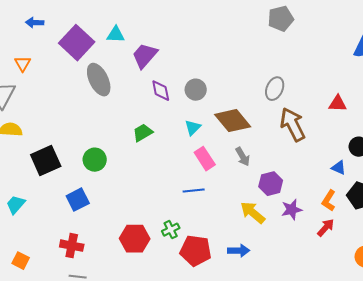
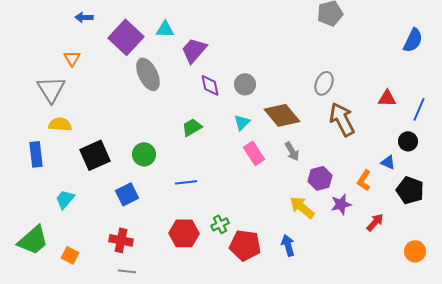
blue line: (194, 191) -> (186, 182), moved
orange L-shape: (329, 201) -> (364, 180), moved
blue arrow: (239, 251) -> (288, 245), turned -105

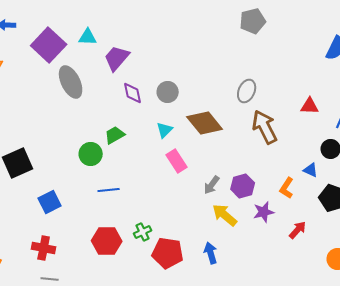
gray arrow: (292, 151) -> (212, 185), moved, turned 66
green circle: (144, 154) -> (91, 154), moved

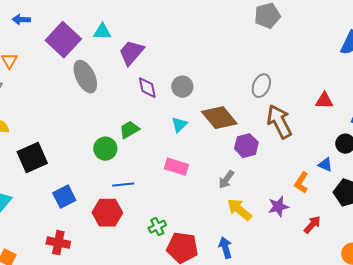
pink rectangle: (177, 161) -> (176, 167), moved, turned -40
purple hexagon: (243, 186) -> (246, 146), moved
red hexagon: (107, 241) -> (107, 213), moved

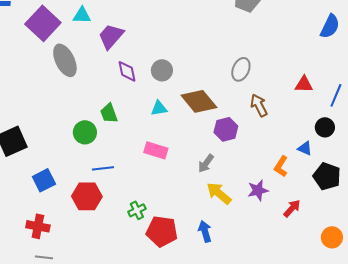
brown arrow: (279, 122) -> (259, 105), size x0.7
cyan triangle: (179, 125) -> (159, 108), turned 36
green trapezoid: (129, 130) -> (109, 113), turned -80

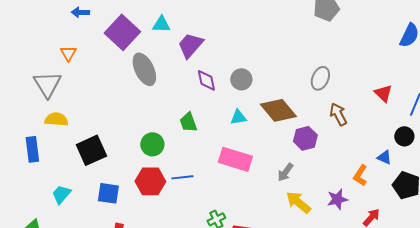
red triangle: (304, 84) -> (383, 93), turned 42
green circle: (85, 132) -> (152, 144), moved
pink rectangle: (156, 150) -> (235, 159), size x1.4
blue square: (44, 180) -> (108, 193), moved, turned 35
red hexagon: (87, 196) -> (150, 181), moved

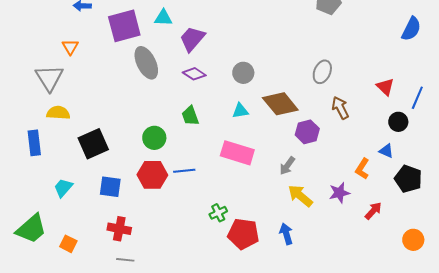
purple square: (122, 32) -> (124, 26), turned 32
purple diamond: (206, 80) -> (194, 74), moved, turned -45
black circle: (404, 136) -> (398, 122), moved

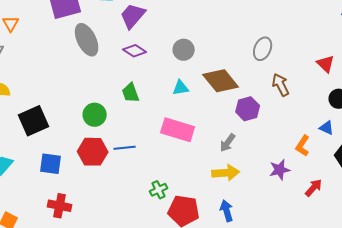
yellow arrow: (300, 196) -> (226, 173), moved, turned 136

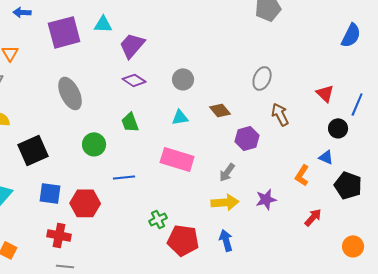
gray ellipse: (87, 40) -> (70, 93), moved
brown diamond: (221, 81) -> (220, 110), size x0.6
red hexagon: (93, 152) -> (85, 203), moved
purple star: (280, 170) -> (266, 199), moved

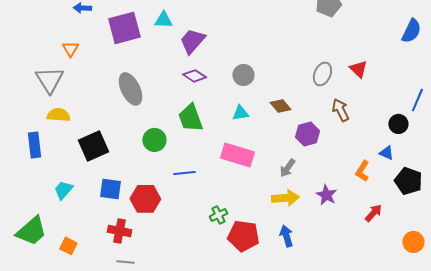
red triangle: (325, 93) -> (358, 69), moved
green trapezoid: (130, 122) -> (190, 118), size x1.4
purple star: (266, 199) -> (326, 195), turned -30

